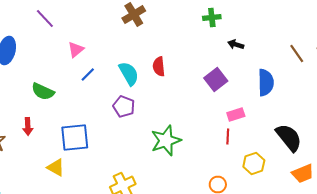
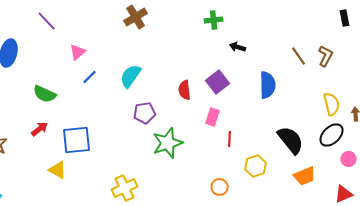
red semicircle: (159, 66) -> (185, 90), moved
cyan semicircle: (129, 74) -> (131, 76), turned -115
purple pentagon: (124, 106) -> (145, 113), moved, turned -30
pink rectangle: (236, 114) -> (213, 117), moved, turned -54
red arrow: (28, 126) -> (40, 129), moved, turned -126

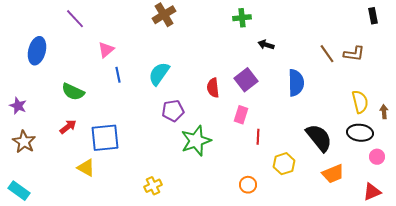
brown L-shape: (326, 56) -> (354, 54), turned 70
blue line: (90, 77) -> (118, 75), turned -56
black ellipse: (332, 135) -> (360, 133), turned 50
yellow cross: (125, 188) -> (153, 186), size x0.7

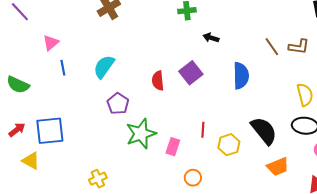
purple pentagon: (173, 111) -> (118, 104), turned -30
pink rectangle: (241, 115) -> (173, 147), moved
red arrow: (68, 127) -> (17, 130), moved
yellow hexagon: (284, 164) -> (229, 145), moved

